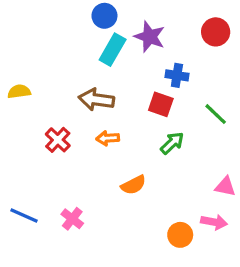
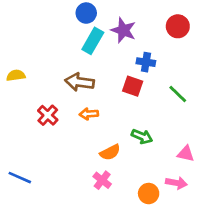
green arrow: (172, 143) -> (142, 136), moved, turned 66
pink cross: (72, 219) -> (102, 180), moved

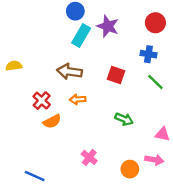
blue cross: (146, 62) -> (148, 54), moved
orange semicircle: (110, 152) -> (52, 121), moved
blue line: (20, 178) -> (35, 176), moved

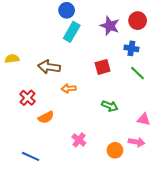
purple star: (108, 26) -> (110, 26), moved
brown arrow: (70, 72) -> (49, 67), moved
red square: (116, 75) -> (103, 67), turned -35
red cross: (42, 101) -> (27, 98), moved
orange semicircle: (52, 121) -> (46, 117), moved

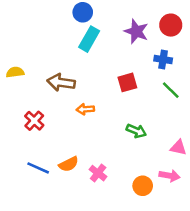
orange semicircle: (46, 117) -> (69, 164), moved
blue line: (31, 156) -> (38, 168), moved

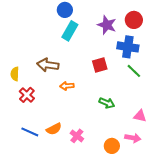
blue cross: (163, 59) -> (128, 47), size x1.5
yellow semicircle: (15, 72) -> (15, 74), moved, turned -80

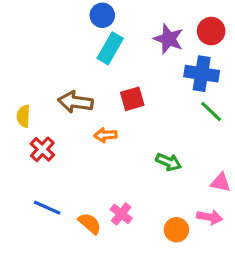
red square: (100, 65) -> (132, 99), moved
orange semicircle: (54, 129) -> (90, 223), moved, turned -112

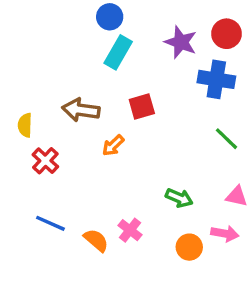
green line: (211, 111) -> (227, 139), moved
orange arrow: (105, 135) -> (113, 145), turned -40
green arrow: (169, 162) -> (179, 198), moved

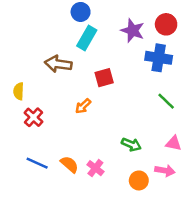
brown arrow: (81, 110) -> (58, 64), moved
orange semicircle: (96, 240) -> (69, 164), moved

